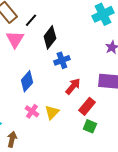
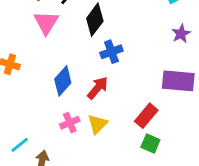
red arrow: (73, 86) -> (98, 88), moved
pink cross: (32, 111) -> (70, 123), turned 32

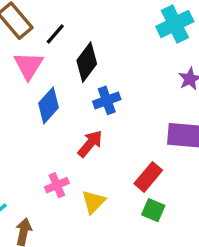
blue diamond: (63, 81) -> (49, 105), moved
yellow triangle: (98, 124) -> (93, 202), moved

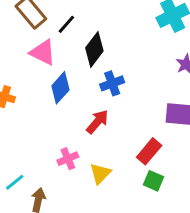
pink triangle: (29, 66) -> (43, 52), turned -36

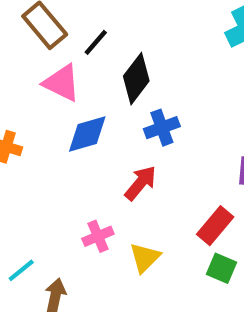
blue diamond: (60, 88) -> (87, 134), turned 32

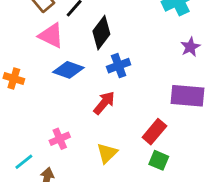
blue diamond: (87, 134) -> (68, 70), turned 36
pink cross: (98, 236) -> (60, 139), moved

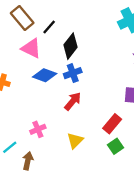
blue cross: (119, 66) -> (73, 73), moved
green square: (159, 160) -> (115, 146), turned 32

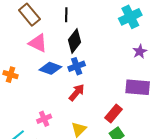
black line: (49, 27) -> (66, 15), moved, turned -40

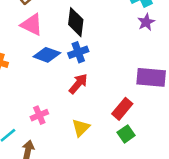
black diamond: (75, 41) -> (76, 22), turned -30
purple star: (140, 52) -> (146, 22), moved

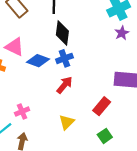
pink triangle: (32, 25) -> (15, 47), moved
pink cross: (39, 115) -> (22, 111), moved
green square: (126, 134) -> (105, 136), moved

